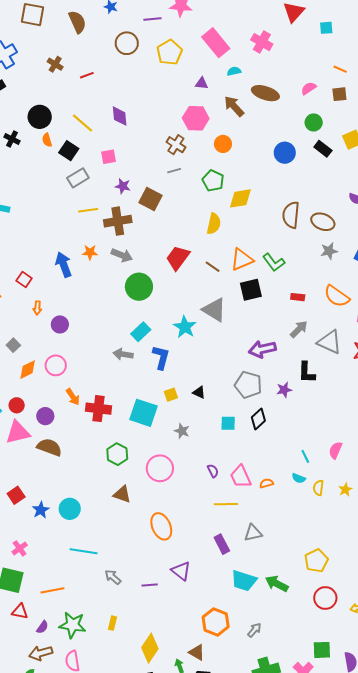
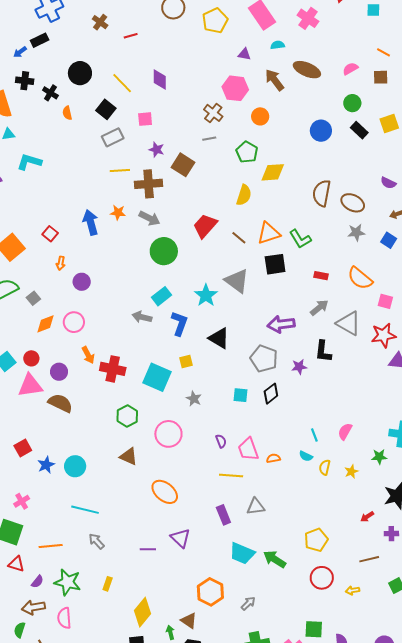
orange semicircle: (47, 140) -> (67, 113), moved
black triangle: (199, 392) -> (219, 338), moved, size x1.6
orange ellipse: (161, 526) -> (165, 492), turned -32
gray arrow: (113, 577) -> (96, 541), moved

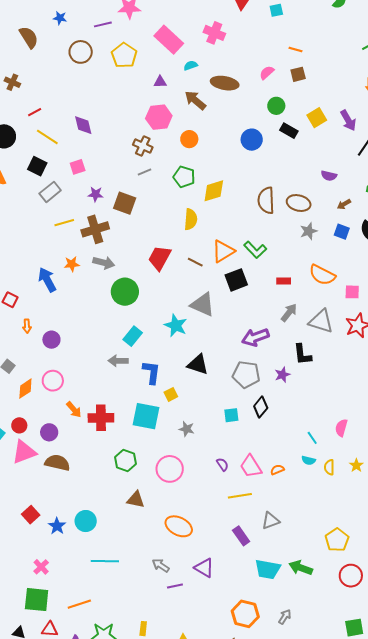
red line: (131, 36) -> (35, 112), moved
blue L-shape: (179, 323) -> (151, 372), moved
gray arrow: (96, 541) -> (161, 565), moved

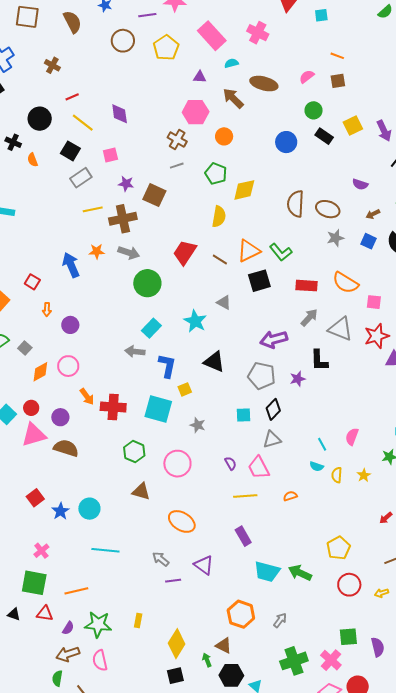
red rectangle: (284, 281) -> (306, 286), size x1.5
gray triangle: (203, 305) -> (224, 302), size x0.6
orange semicircle: (277, 470) -> (290, 496), moved
gray triangle: (271, 521) -> (272, 439), moved

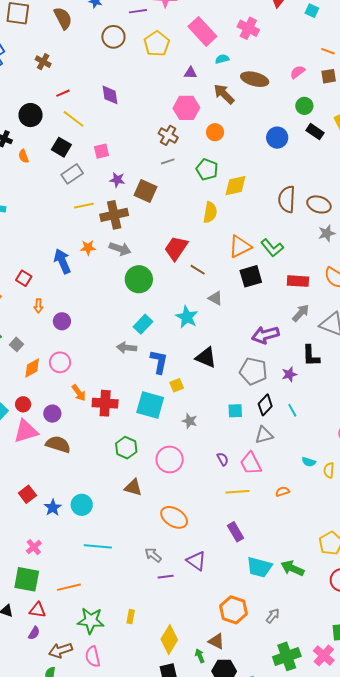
cyan square: (321, 15) -> (312, 11), turned 32
purple diamond: (120, 114) -> (110, 95), moved
brown line: (220, 260) -> (198, 270), moved
cyan line: (322, 444) -> (292, 410), moved
purple semicircle: (68, 628) -> (34, 633), moved

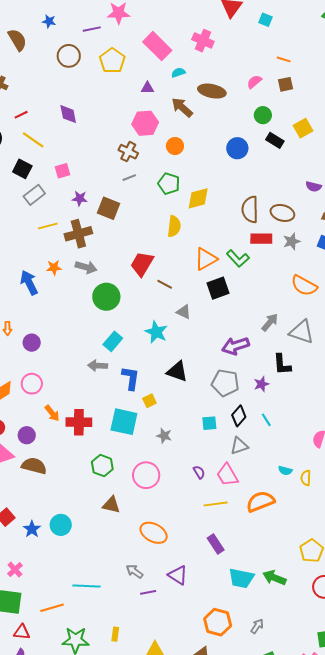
red rectangle: (298, 281) -> (261, 239), moved
orange semicircle: (282, 492) -> (260, 501), size x2.0
cyan line: (98, 546) -> (86, 586), moved

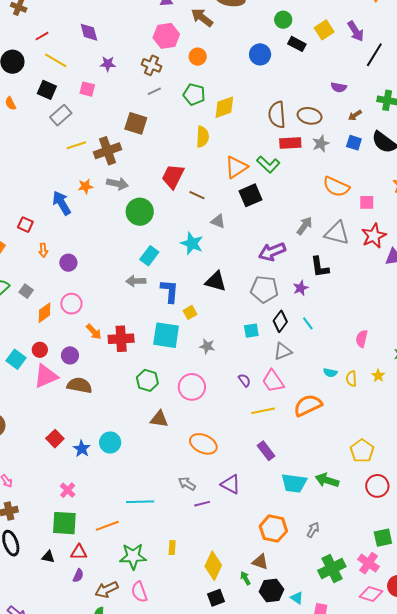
pink square: (63, 171) -> (87, 89), turned 35
purple star: (80, 198) -> (108, 64), moved

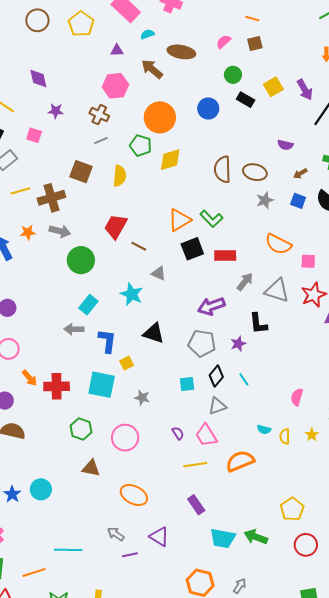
orange circle: (198, 57) -> (160, 117), moved, size x1.8
yellow semicircle: (202, 137) -> (120, 176), moved
red rectangle: (290, 143) -> (225, 256), moved

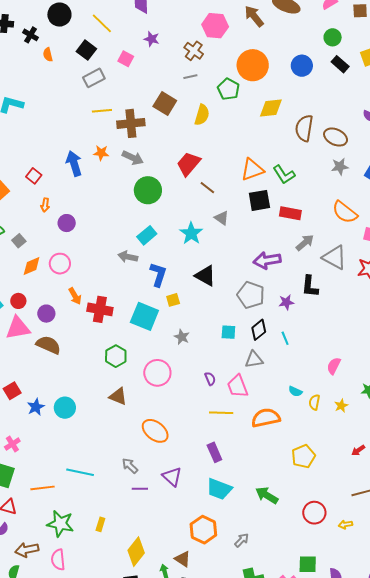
yellow diamond: (170, 160) -> (271, 108), moved
yellow pentagon: (292, 509) -> (303, 456), moved
cyan trapezoid: (223, 538) -> (219, 489), moved

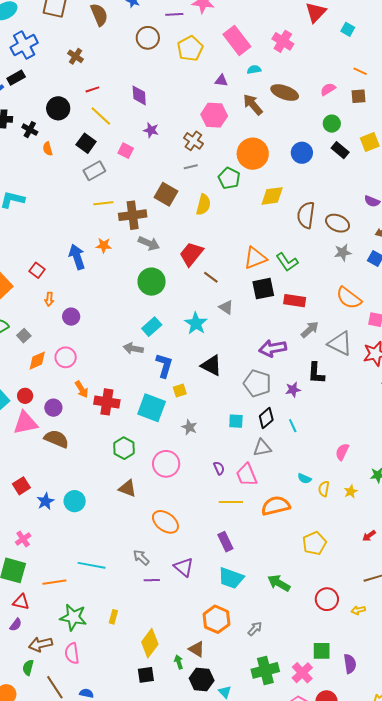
gray arrow: (133, 158) -> (149, 243), moved

